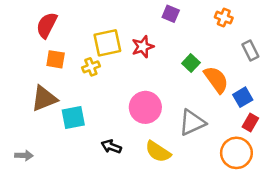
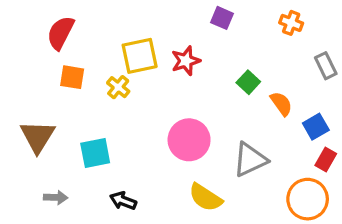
yellow cross: (91, 67) -> (118, 87), turned -30
orange semicircle: (216, 80) -> (281, 104), size x0.7
brown triangle: (44, 99) -> (38, 137), moved, turned -36
black arrow: (111, 147) -> (123, 201), moved
gray arrow: (24, 155) -> (56, 197), moved

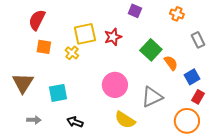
green square: (248, 82) -> (151, 50), size x1.5

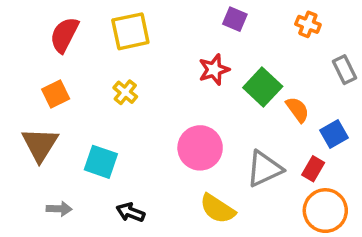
yellow square: (85, 34) -> (130, 31), moved
red star: (113, 37) -> (214, 70), moved
orange square: (44, 47) -> (56, 94), moved, turned -35
cyan square: (58, 93) -> (101, 162), turned 30
red rectangle: (198, 97) -> (313, 169), moved

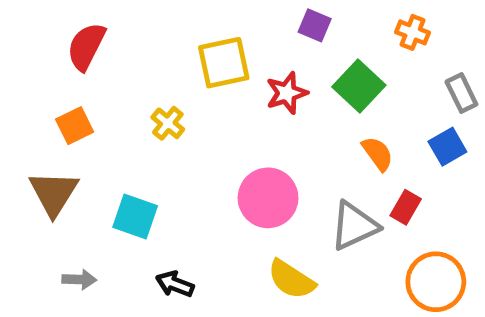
yellow square: (130, 31) -> (224, 63), moved
green square: (263, 87) -> (359, 86), moved
orange semicircle: (297, 110) -> (378, 154), moved
blue square: (334, 134) -> (447, 147), moved
red rectangle: (313, 169) -> (406, 207), moved

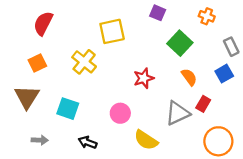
red star: (287, 93) -> (144, 78), moved
yellow cross: (168, 123) -> (84, 62), size x1.5
pink circle: (268, 198) -> (120, 113), moved, size x0.7

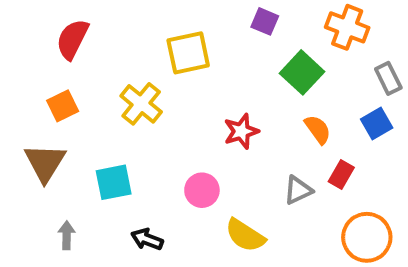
orange cross: (207, 16) -> (347, 27), size x1.5
cyan square: (68, 109) -> (114, 182), turned -30
gray triangle: (177, 113) -> (298, 190), size x0.7
gray arrow: (40, 140) -> (67, 235), turned -91

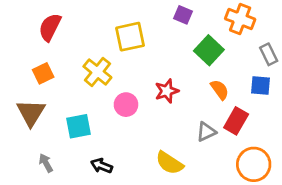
blue square: (377, 123) -> (260, 86), turned 35
red rectangle: (341, 174) -> (236, 121), size x1.4
pink circle: (202, 190) -> (126, 105), moved
gray arrow: (67, 235) -> (46, 163), turned -30

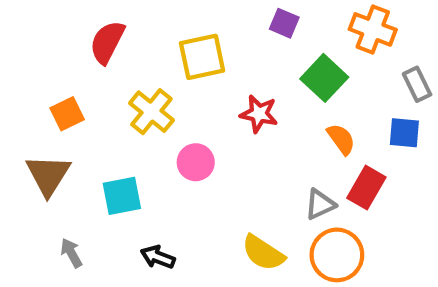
red semicircle: (50, 27) -> (107, 42), moved
red star: (167, 91) -> (259, 114), moved, turned 30
orange circle: (254, 164) -> (337, 255), moved

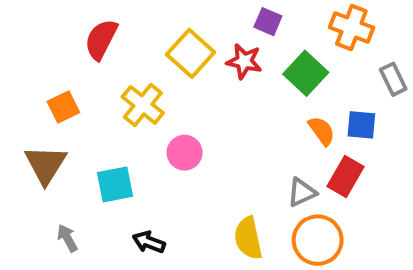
yellow square: (202, 57) -> (191, 53), turned -36
red star: (259, 114) -> (244, 61), moved
blue square: (404, 133) -> (361, 125), moved
yellow semicircle: (263, 253) -> (248, 238), turned 45

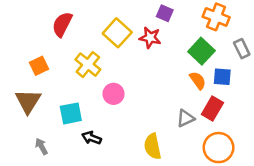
green square: (306, 73) -> (201, 51), moved
orange circle: (318, 240) -> (219, 148), moved
black arrow: (149, 242) -> (92, 138), moved

